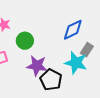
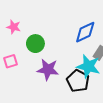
black pentagon: (51, 80) -> (78, 81), moved

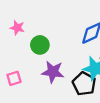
pink square: (11, 61) -> (14, 78), moved

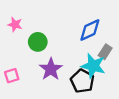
purple star: (53, 72) -> (51, 69), turned 30

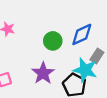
green circle: (38, 42) -> (53, 41), moved

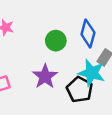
blue diamond: (82, 34) -> (88, 33), turned -50

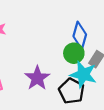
green circle: (56, 41) -> (74, 53), moved

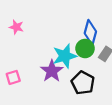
cyan star: (83, 74) -> (65, 56), moved, turned -30

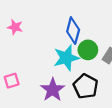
blue diamond: (90, 32) -> (73, 31), moved
purple star: (52, 71) -> (53, 90), moved

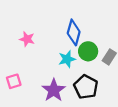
pink star: (15, 27) -> (27, 39), moved
cyan star: (66, 58) -> (67, 59), size x0.7

